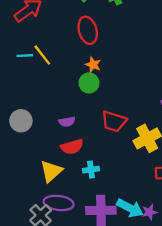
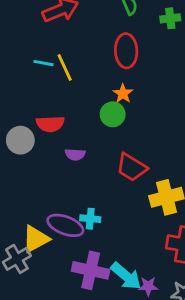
red semicircle: (72, 147) -> (50, 124), moved
yellow triangle: (51, 171) -> (36, 239), moved
purple ellipse: (59, 203) -> (65, 225), moved

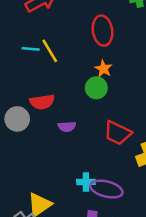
purple ellipse: (65, 225) -> (106, 189), moved

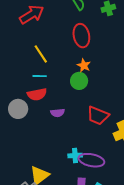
cyan line: (31, 49) -> (40, 76), moved

